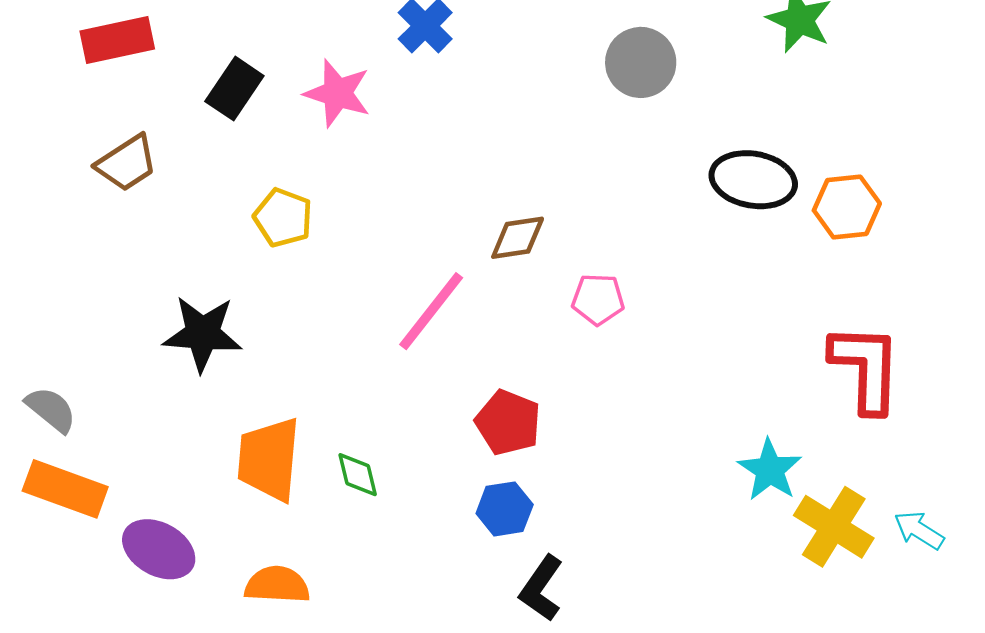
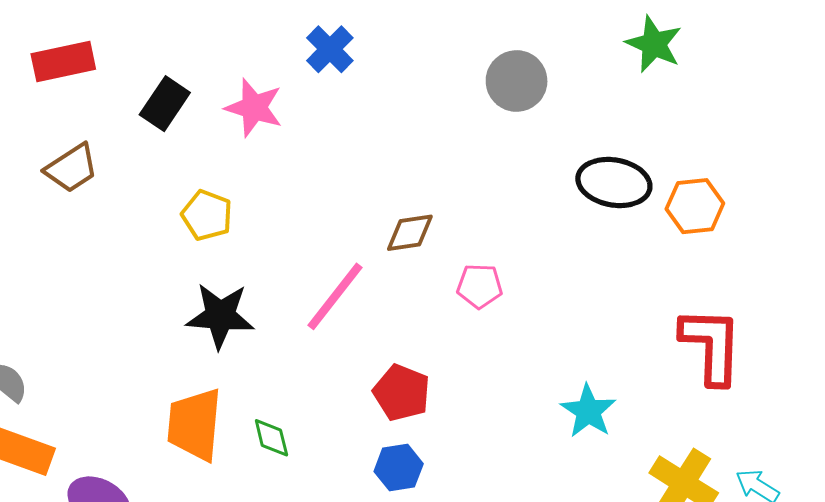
black star: (203, 334) -> (220, 316), moved
cyan star: (770, 470) -> (588, 411), moved

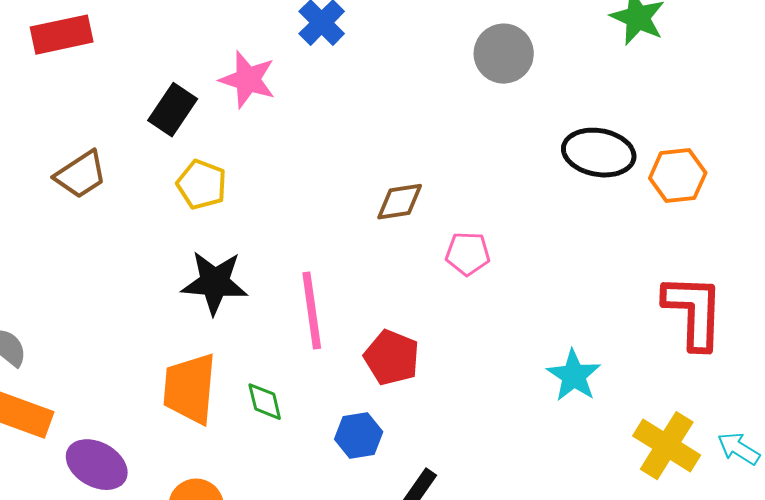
black rectangle: (165, 104) -> (173, 110), moved
brown trapezoid: (72, 168) -> (81, 175), moved
pink line: (335, 296) -> (312, 311), moved, turned -46
blue hexagon: (399, 468) -> (359, 436), moved

